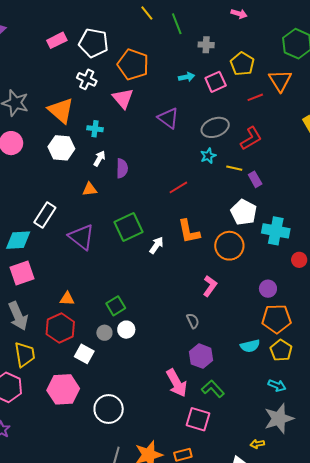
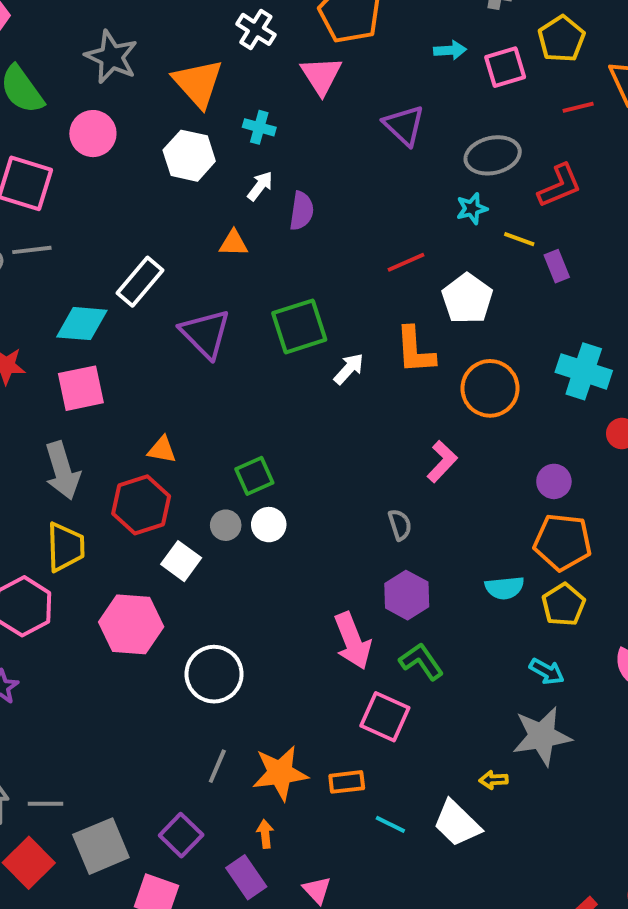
white pentagon: (244, 212) -> (467, 299), moved

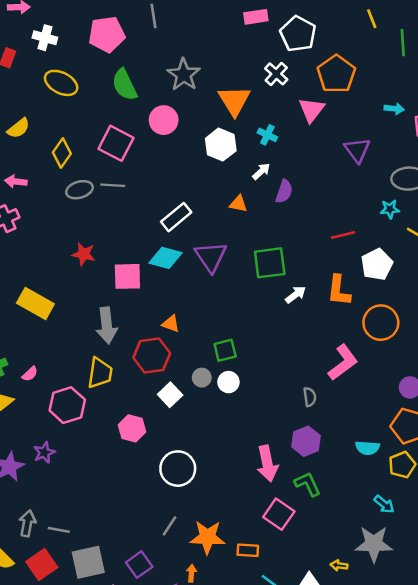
cyan diamond: (82, 324) -> (166, 258), moved
pink L-shape: (442, 461) -> (343, 362), size x1.4
pink hexagon: (131, 624) -> (132, 428), size x0.7

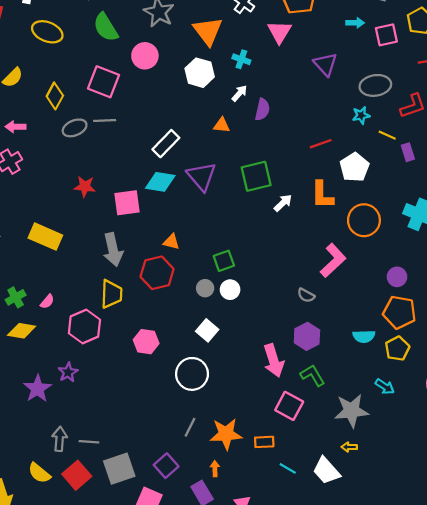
white square: (170, 395) -> (207, 330), moved
gray semicircle: (310, 397) -> (306, 295), turned 132
gray star: (374, 544) -> (351, 411), moved

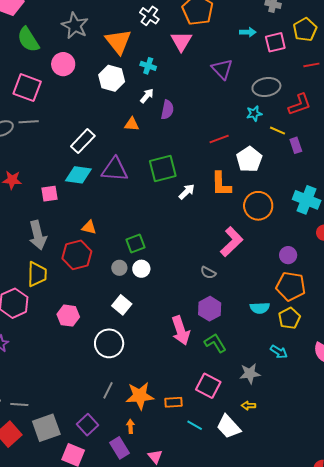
purple triangle: (201, 176) -> (115, 169), turned -44
pink square: (127, 203) -> (50, 194), size x0.7
pink square: (289, 406) -> (208, 386), moved
gray star: (351, 411) -> (250, 374), size x0.7

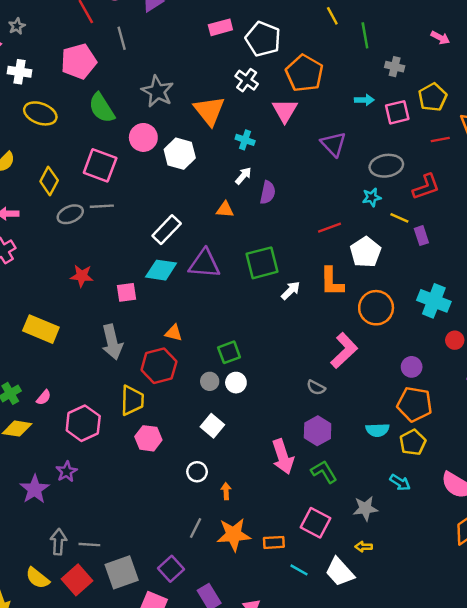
white hexagon: (112, 78) -> (180, 154), moved
yellow trapezoid: (37, 274) -> (132, 400), moved
white circle: (109, 343) -> (197, 472), size x0.6
orange arrow: (130, 426) -> (226, 491), moved

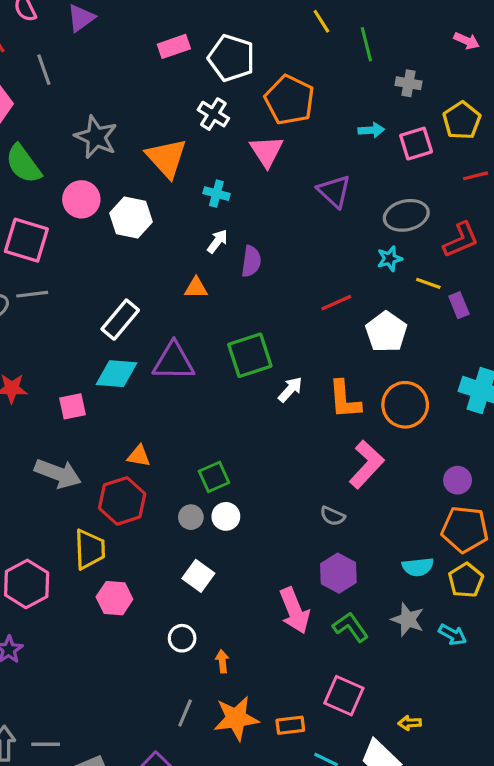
orange L-shape: (332, 282) -> (345, 400), moved
gray arrow: (112, 342) -> (58, 474), turned -52
gray star: (365, 508) -> (408, 620), moved, turned 30

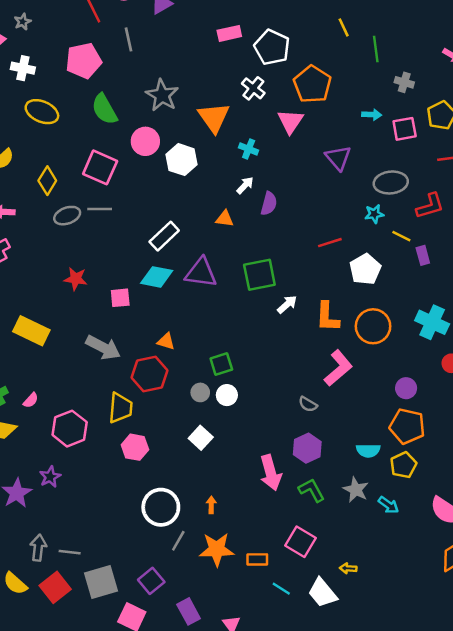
white circle: (182, 638) -> (161, 507), moved, size x1.8

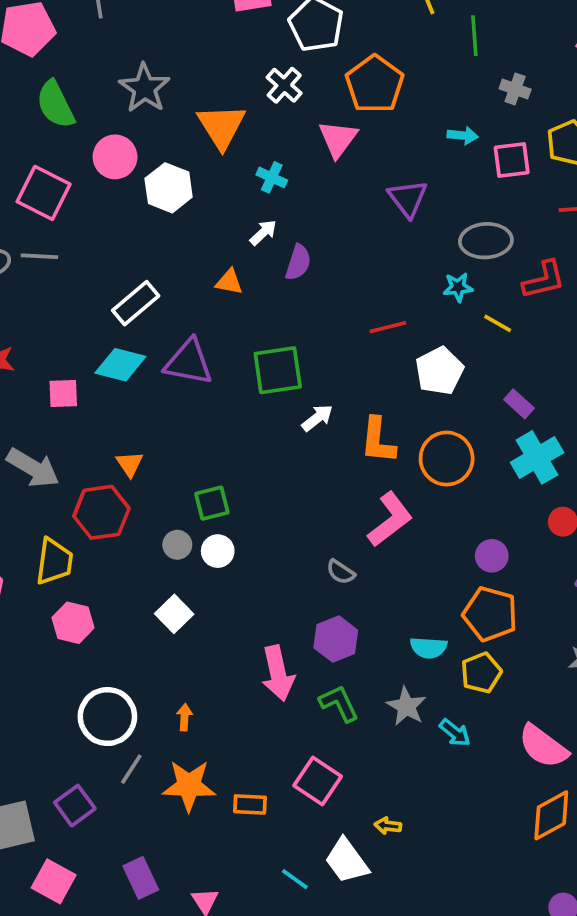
purple rectangle: (423, 255) -> (519, 404), moved, turned -36
cyan cross: (432, 322) -> (537, 457), turned 32
orange triangle: (166, 341) -> (130, 464), turned 36
purple square: (151, 581) -> (75, 806), moved
cyan line: (281, 589) -> (295, 879), moved

